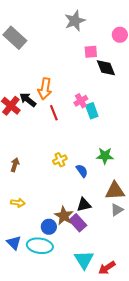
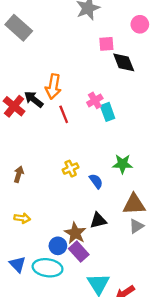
purple rectangle: (78, 223) -> (79, 252), moved

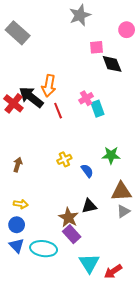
black arrow: (34, 99) -> (31, 97), size x1.4
blue circle: (58, 246) -> (17, 225), moved

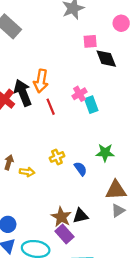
black arrow: (31, 97) -> (23, 93), turned 30
yellow arrow: (21, 204) -> (27, 172), moved
black triangle: (89, 206) -> (81, 216), moved

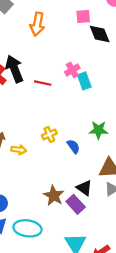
orange arrow: (41, 81) -> (37, 24), moved
red line: (51, 107) -> (43, 83), turned -56
black triangle: (81, 216) -> (84, 188), moved, turned 49
purple rectangle: (64, 234) -> (76, 204), moved

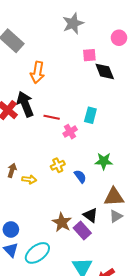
orange arrow: (37, 24) -> (37, 72), moved
pink cross: (72, 70) -> (70, 132), moved
cyan rectangle: (84, 81) -> (90, 115), turned 35
cyan ellipse: (27, 228) -> (37, 253), turned -45

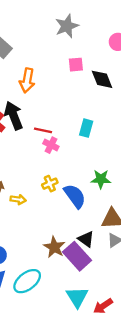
pink square: (89, 55) -> (76, 65), moved
pink cross: (70, 132) -> (51, 145), moved, turned -32
blue semicircle: (80, 176) -> (75, 196), size x1.6
purple rectangle: (82, 230) -> (77, 256), size x1.4

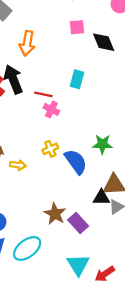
cyan rectangle: (86, 128) -> (77, 79), moved
black triangle: (86, 239) -> (101, 198), moved, turned -36
purple rectangle: (77, 256) -> (78, 223), size x0.7

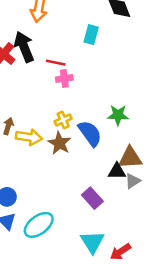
cyan rectangle: (77, 79) -> (91, 35), moved
pink cross: (51, 109) -> (64, 79), turned -35
yellow arrow: (18, 165) -> (29, 137), size x1.5
brown star: (55, 214) -> (59, 143), moved

